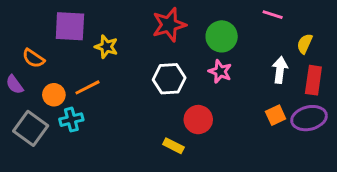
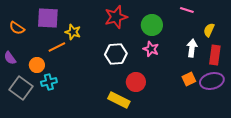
orange semicircle: (33, 58) -> (17, 28), moved
orange line: (87, 87) -> (57, 47), moved
yellow rectangle: (173, 146) -> (119, 100), size x1.5

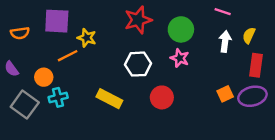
orange semicircle: (17, 28) -> (20, 33), turned -42
white arrow: (192, 48) -> (225, 41), moved
yellow rectangle: (119, 100) -> (109, 99), moved

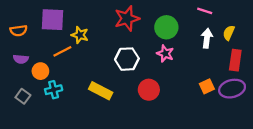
purple semicircle: (12, 69) -> (21, 59), moved, turned -48
gray square: (25, 105) -> (23, 96), size x0.6

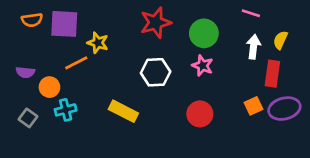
orange semicircle: (19, 31) -> (32, 20), moved
red rectangle: (235, 60) -> (272, 74), moved
red circle: (149, 90) -> (200, 114), moved

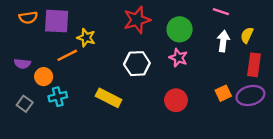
red rectangle: (272, 74) -> (254, 65), moved

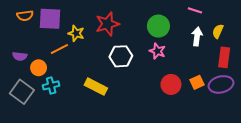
red star: (137, 20) -> (107, 24), moved
red circle: (176, 100) -> (171, 84), moved
gray square: (25, 104) -> (22, 92), size x1.6

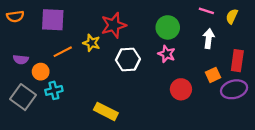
orange semicircle: (25, 16) -> (15, 16), moved
yellow semicircle: (218, 31) -> (232, 16), moved
yellow star: (76, 33) -> (91, 43), moved
orange square: (197, 82) -> (213, 75), moved
yellow rectangle: (96, 87) -> (106, 111), moved

